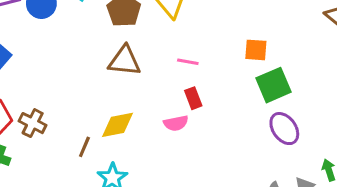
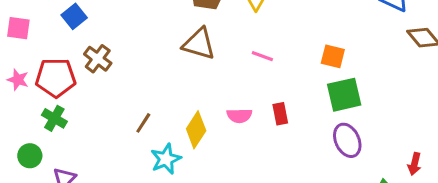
red rectangle: (193, 98) -> (280, 114), moved
brown cross: (33, 123) -> (98, 59), moved
yellow diamond: (118, 125) -> (196, 130), moved, turned -56

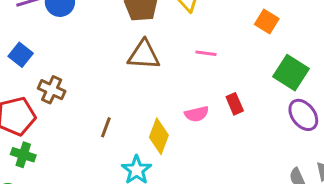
orange square: (333, 56) -> (267, 21), moved, turned 30
green square: (344, 95) -> (291, 73), turned -32
brown line: (143, 123) -> (106, 127), moved

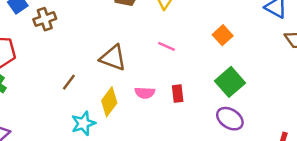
brown triangle: (144, 55) -> (113, 58), moved
brown cross: (52, 90) -> (45, 19), moved, turned 30
purple ellipse: (303, 115) -> (230, 119), turned -36

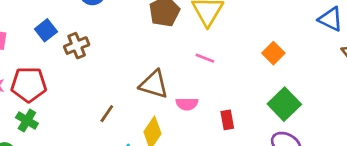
pink line: (167, 46) -> (205, 58), moved
pink semicircle: (145, 93) -> (187, 104), moved

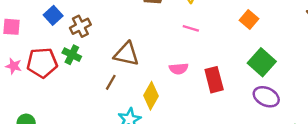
brown triangle: (154, 84) -> (126, 54), moved
green cross: (27, 120) -> (72, 55), moved
red rectangle: (227, 120) -> (214, 80), size x1.5

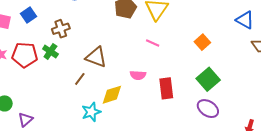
blue square: (53, 15) -> (28, 15), moved
yellow diamond: (151, 96) -> (112, 95), turned 35

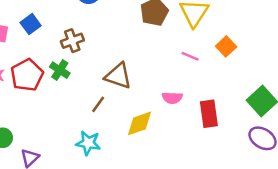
orange square: (202, 42) -> (226, 46), moved
red pentagon: (25, 55) -> (27, 75), turned -30
cyan star: (91, 112) -> (88, 143), moved, turned 30

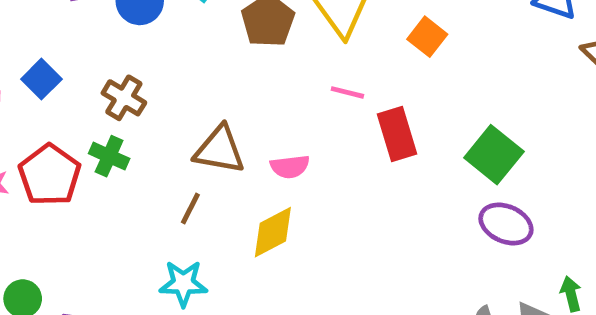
brown cross: (72, 41) -> (124, 98), turned -30
orange square: (226, 46) -> (427, 37), moved
pink semicircle: (172, 98) -> (290, 167), moved
red rectangle: (209, 114) -> (397, 134), moved

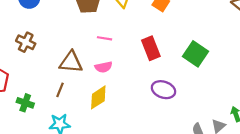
pink line: (347, 92) -> (104, 38), moved
green cross: (109, 156) -> (25, 103), moved
purple ellipse: (506, 224) -> (163, 90), moved

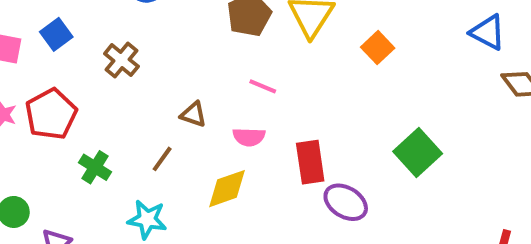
red rectangle: (151, 48) -> (310, 162), moved
brown triangle: (71, 62) -> (193, 114), size x0.6

